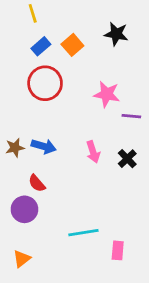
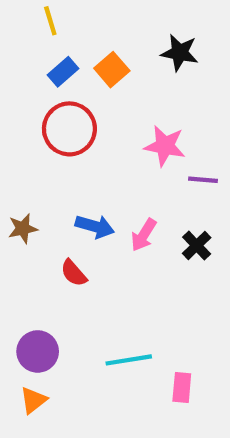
blue arrow: (44, 146) -> (95, 226), moved
pink arrow: (93, 152) -> (144, 235), turned 50
red semicircle: (37, 183) -> (74, 273), moved
purple circle: (24, 209) -> (38, 351), moved

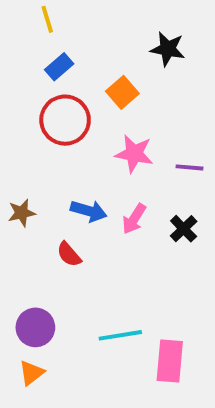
orange square: (112, 70) -> (122, 92), moved
pink star: (165, 146) -> (134, 154), moved
pink rectangle: (182, 388) -> (170, 361), size x1.5

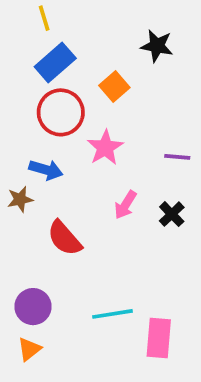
blue rectangle: (59, 67) -> (55, 62), size x1.5
pink star: (134, 154) -> (105, 148), moved, turned 30
blue arrow: (89, 211) -> (46, 170), moved
red semicircle: (69, 254) -> (64, 238), size x1.5

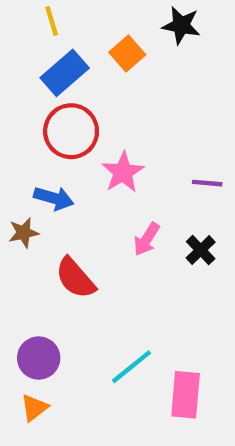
black star: (157, 46) -> (181, 25), moved
orange square: (114, 87) -> (127, 53), moved
cyan line: (113, 314) -> (132, 367), turned -30

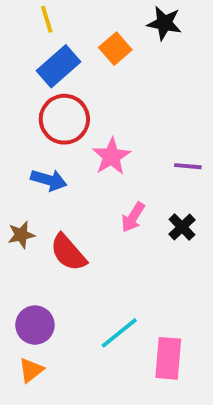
brown star: (24, 233) -> (21, 235), moved

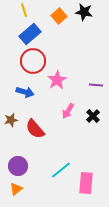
orange square: (115, 49) -> (59, 16), moved

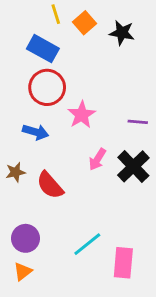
yellow line: (24, 10) -> (56, 14), moved
black star: (84, 12) -> (122, 33), moved
blue rectangle: (30, 34) -> (43, 49), turned 70
black cross: (93, 116) -> (133, 166), size x1.6

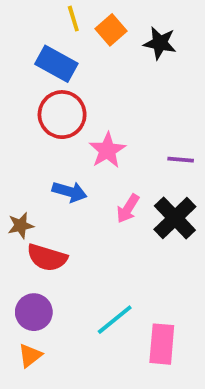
blue arrow: (36, 132) -> (70, 192), moved
red semicircle: (50, 185) -> (47, 258), moved, turned -32

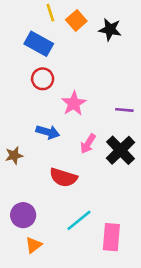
red circle: (62, 115) -> (43, 79), size x0.7
red semicircle: (47, 258) -> (63, 177), moved
orange triangle: (30, 355) -> (34, 245), moved

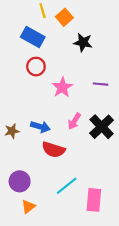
black star: (110, 29) -> (83, 42), moved
purple line: (124, 110) -> (101, 84), moved
blue arrow: (48, 132) -> (40, 127), moved

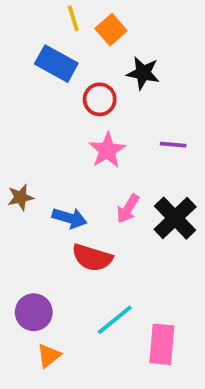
red circle: (36, 67) -> (100, 99), moved
brown star: (12, 131) -> (21, 197), moved

